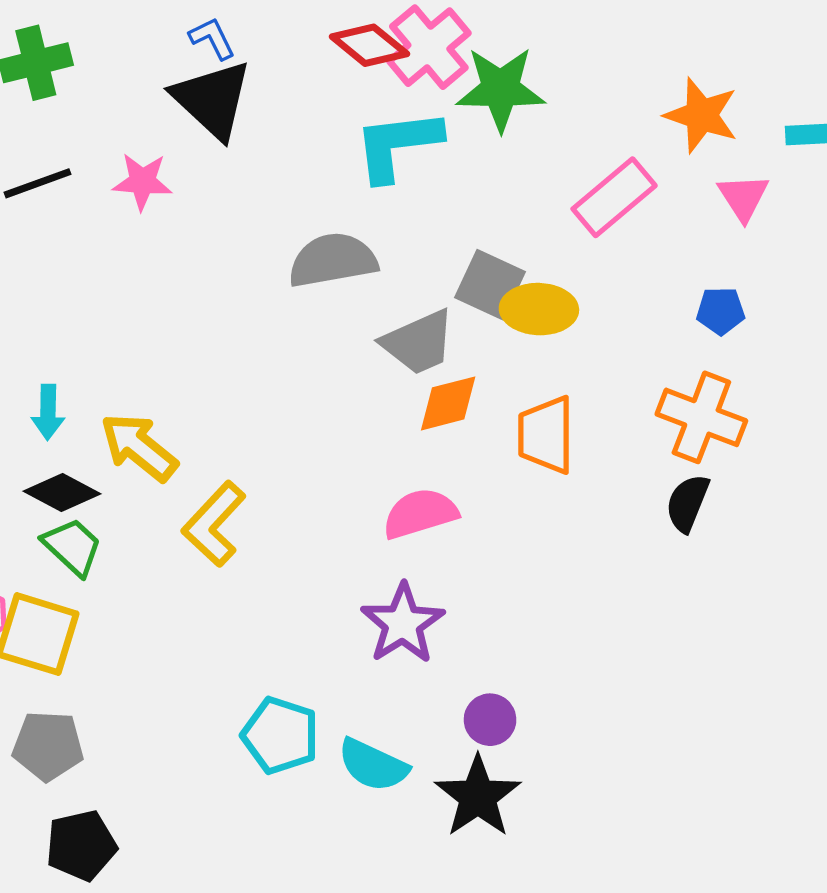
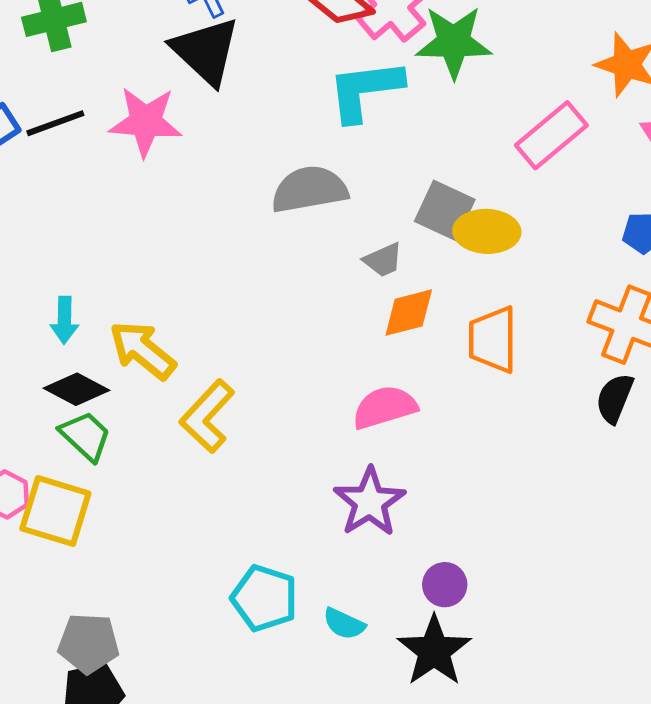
pink star: (142, 182) -> (146, 122), size x1.4
gray trapezoid: (418, 342) -> (383, 260), size x0.6
gray pentagon: (48, 746) -> (88, 643), moved
cyan semicircle: (373, 765) -> (344, 624), size x0.7

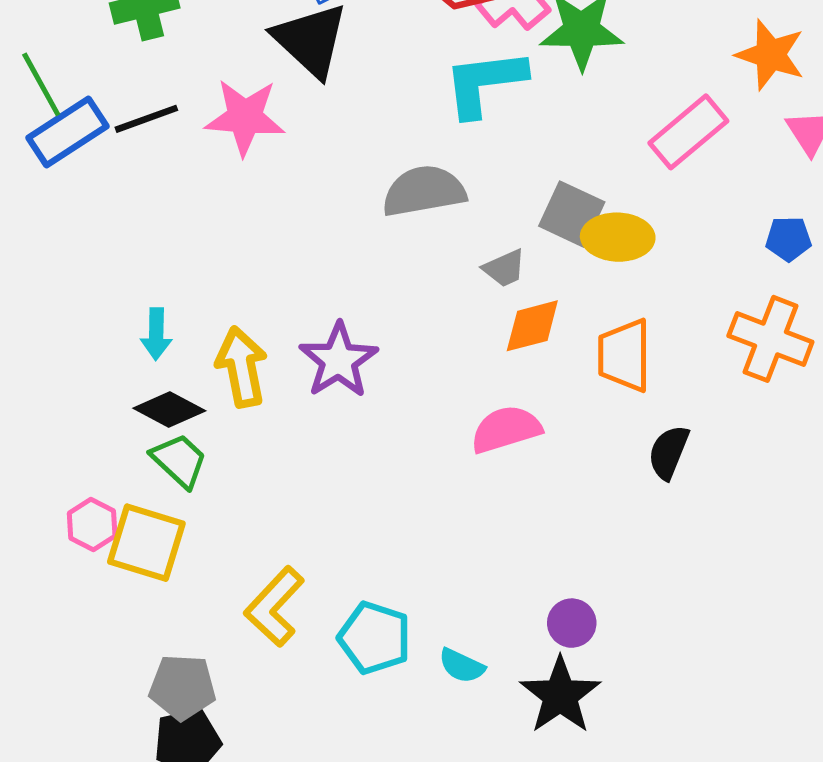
yellow arrow: (143, 350) -> (242, 367), turned 40
black semicircle: (615, 398) -> (669, 452), moved
yellow L-shape: (207, 416) -> (274, 607), moved
purple star: (370, 502) -> (338, 360), moved

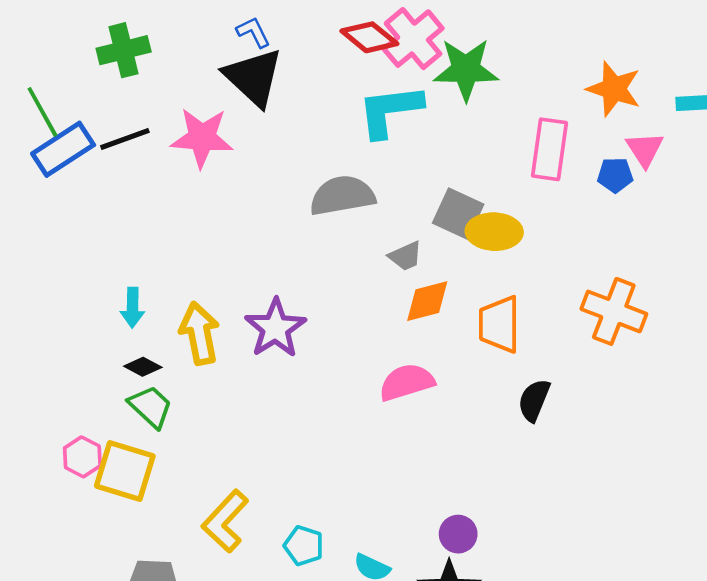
pink rectangle: (688, 132) -> (550, 149), turned -42
blue pentagon: (789, 239) -> (615, 175), moved
black diamond: (169, 410) -> (143, 367), size x0.7
cyan pentagon: (375, 638) -> (304, 546), size x0.7

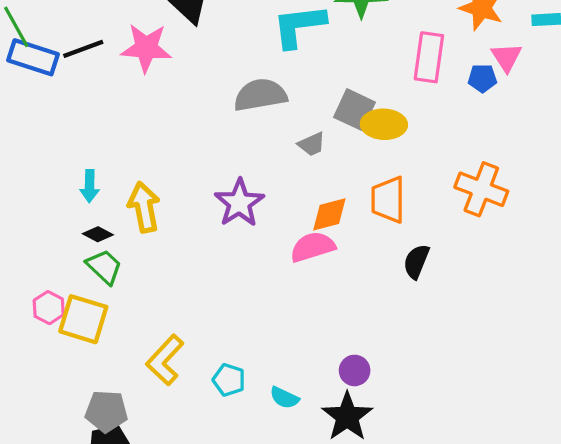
blue rectangle: (63, 149) -> (33, 57), turned 51
orange diamond: (427, 301) -> (329, 214), moved
purple star: (275, 328) -> (239, 203), moved

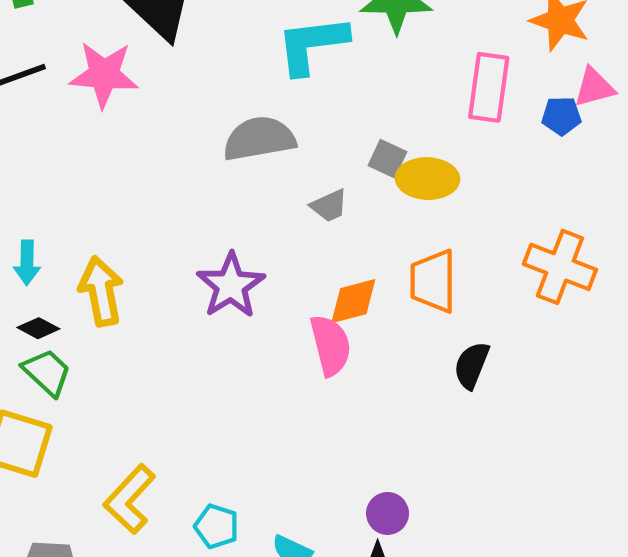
pink triangle: (506, 57) -> (594, 87), turned 48
gray square: (355, 110) -> (388, 159), size x0.7
pink semicircle: (313, 247) -> (331, 345), turned 93

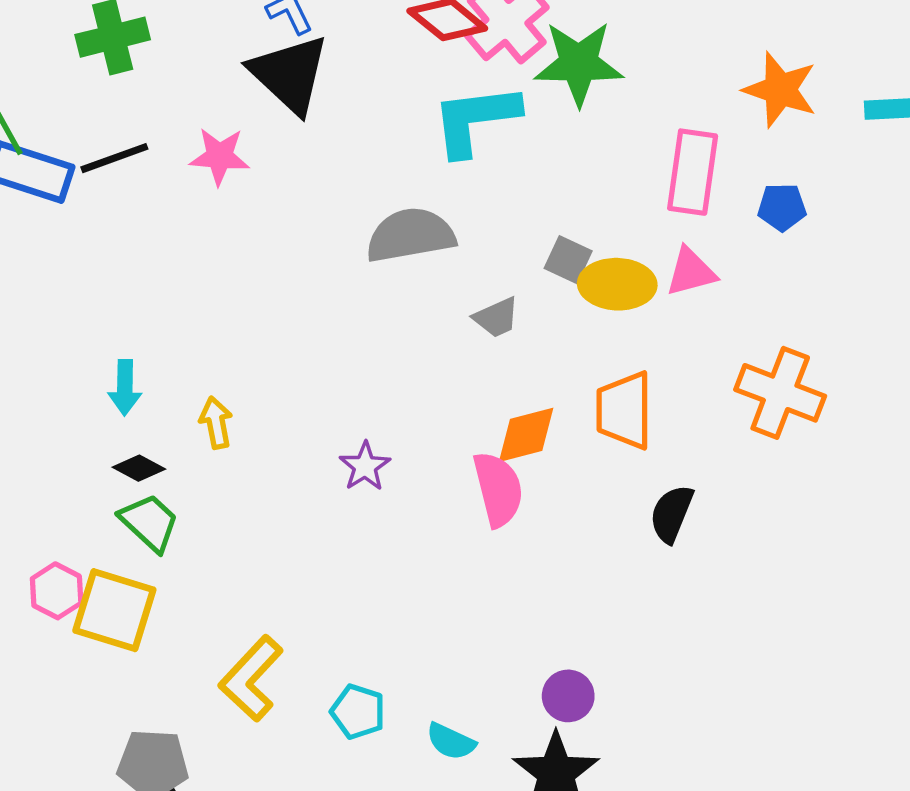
pink star: (104, 75) -> (220, 156), size x0.7
pink triangle: (594, 87) -> (691, 272), moved
purple star: (231, 285) -> (365, 466), moved, size x0.6
yellow arrow: (101, 291) -> (216, 423), size x0.6

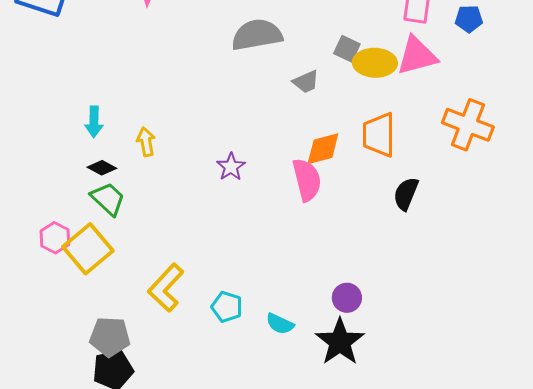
pink triangle: (691, 272) -> (417, 56), size x1.4
yellow square: (114, 610) -> (88, 249), turned 33

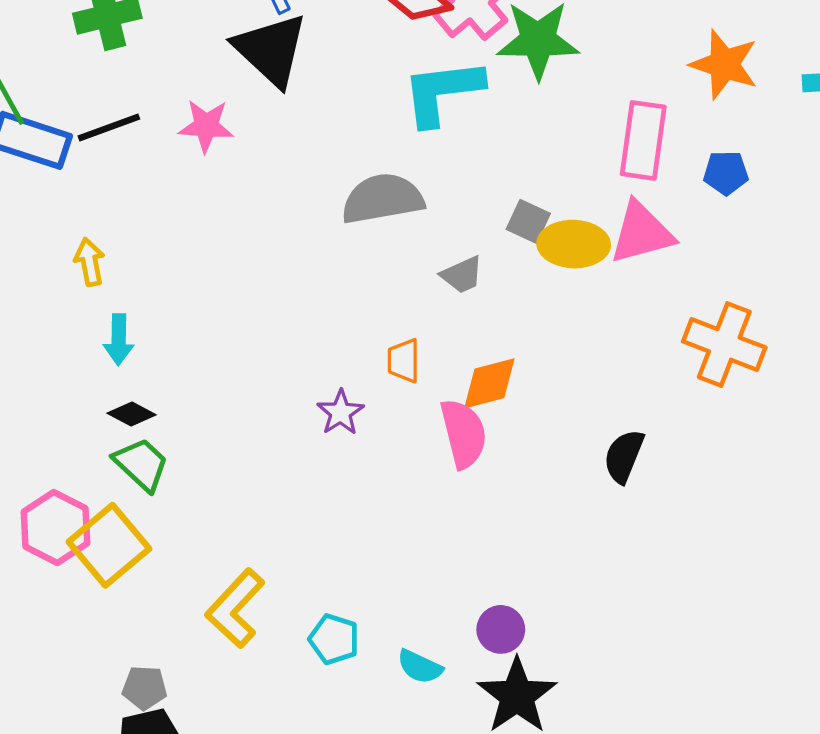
orange trapezoid: (379, 135) -> (404, 361), moved, size x0.6
yellow arrow: (146, 142) -> (89, 262), moved
pink hexagon: (55, 238) -> (55, 527), size x1.4
purple circle: (347, 298) -> (501, 629), moved
gray pentagon: (110, 337) -> (145, 688), size x0.7

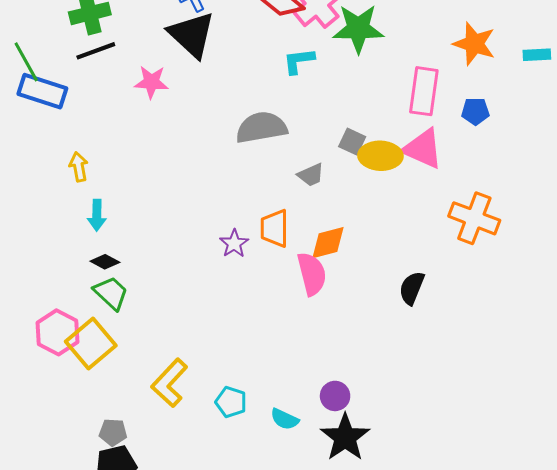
cyan L-shape: (442, 92) -> (299, 61), size x0.6
black line: (109, 127) -> (96, 51), moved
pink triangle: (642, 233) -> (423, 149), turned 39
orange trapezoid: (404, 361) -> (274, 228), size x1.4
purple star: (340, 412) -> (234, 244), moved

